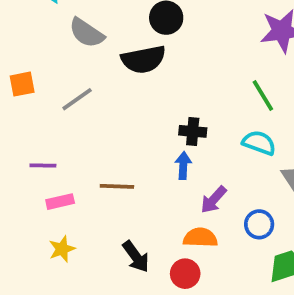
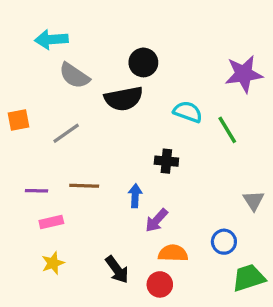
cyan semicircle: (259, 143) -> (188, 112), moved
blue arrow: (183, 166) -> (135, 196), moved
brown line: (117, 186) -> (84, 186), moved
purple arrow: (214, 200) -> (157, 220), moved

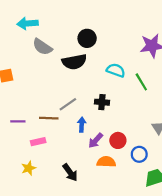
gray line: (66, 133) -> (68, 104), moved
pink rectangle: (51, 222) -> (38, 142), moved
red circle: (160, 284) -> (118, 140), moved

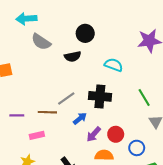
black semicircle: (74, 62) -> (73, 56), size x0.7
green line: (141, 82) -> (144, 97), moved
black cross: (102, 102) -> (100, 96), size x1.5
blue arrow: (82, 125) -> (80, 119), turned 48

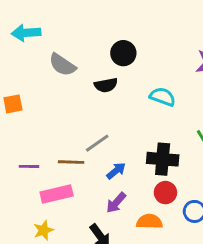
cyan arrow: (26, 19) -> (26, 33), moved
black cross: (100, 96) -> (163, 159), moved
purple arrow: (94, 134) -> (116, 203), moved
pink rectangle: (37, 135) -> (57, 194), size x1.5

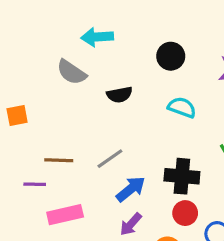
cyan arrow: (26, 33) -> (97, 37), moved
black circle: (123, 53) -> (171, 56), moved
brown line: (71, 162) -> (59, 160), moved
blue arrow: (116, 171) -> (131, 189), size x1.4

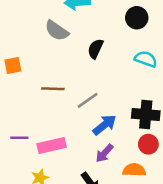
black semicircle: (120, 95) -> (95, 49), turned 126
brown line: (59, 160) -> (53, 89), moved
purple line: (35, 184) -> (19, 138), moved

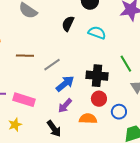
black semicircle: (95, 49) -> (68, 24), moved
pink rectangle: (52, 145) -> (24, 100), turned 30

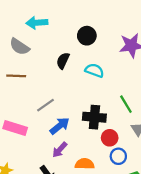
brown line: (25, 56) -> (16, 76), moved
red circle: (99, 99) -> (110, 138), moved
pink rectangle: (24, 100) -> (15, 128), moved

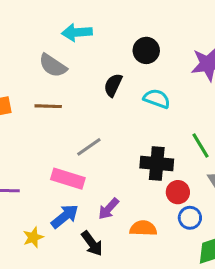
blue arrow: (60, 126) -> (65, 216), moved
pink rectangle: (15, 128) -> (68, 179), moved

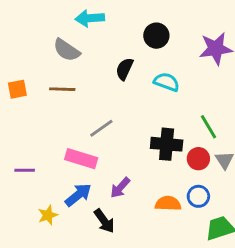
red circle: (178, 192) -> (198, 159), moved
orange semicircle: (143, 228) -> (168, 204), moved

